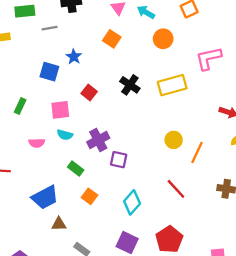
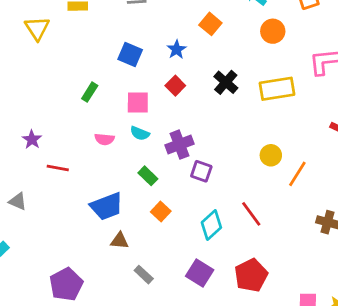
blue star: (74, 57) -> (177, 49), moved
red line: (176, 189) -> (251, 214), moved

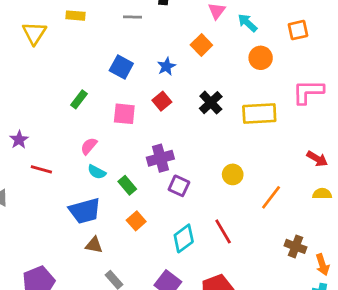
cyan semicircle: (140, 133) -> (97, 172), moved
pink semicircle: (105, 139) -> (89, 146), turned 120
yellow circle: (271, 155) -> (233, 174), moved

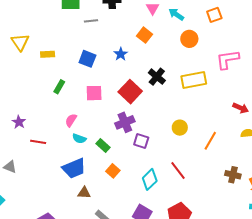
yellow rectangle: (75, 16) -> (48, 54), moved
red square: (162, 101) -> (130, 92), moved, size x1.6

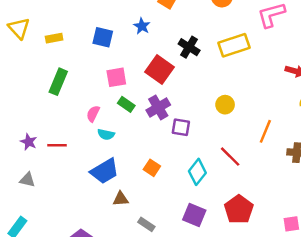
green rectangle: (59, 87) -> (58, 82), moved, size x1.5
purple star: (19, 122) -> (29, 142), moved
orange line: (210, 141) -> (265, 131), moved
green rectangle: (103, 145) -> (126, 104), moved

